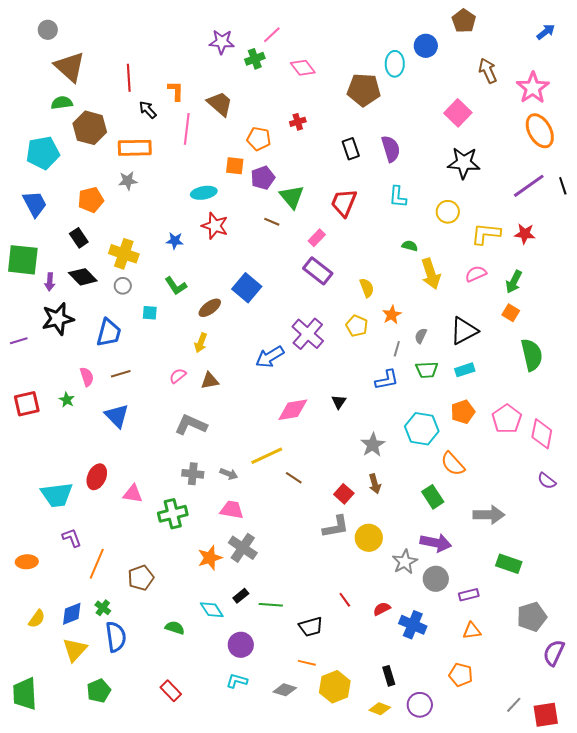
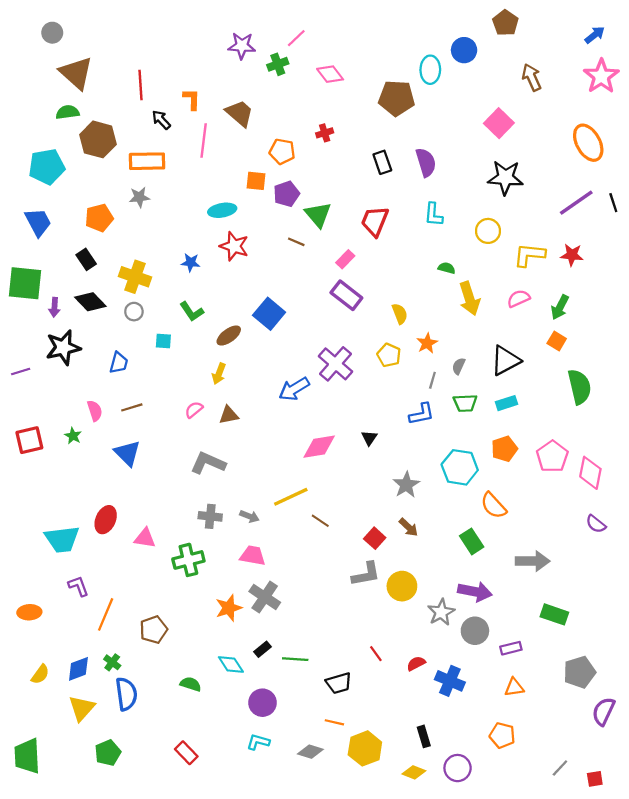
pink star: (533, 88) -> (601, 76), moved
blue trapezoid: (109, 333) -> (119, 363), size x0.7
brown arrow: (375, 484) -> (408, 527), turned -30
red square: (546, 715) -> (595, 779), size x0.6

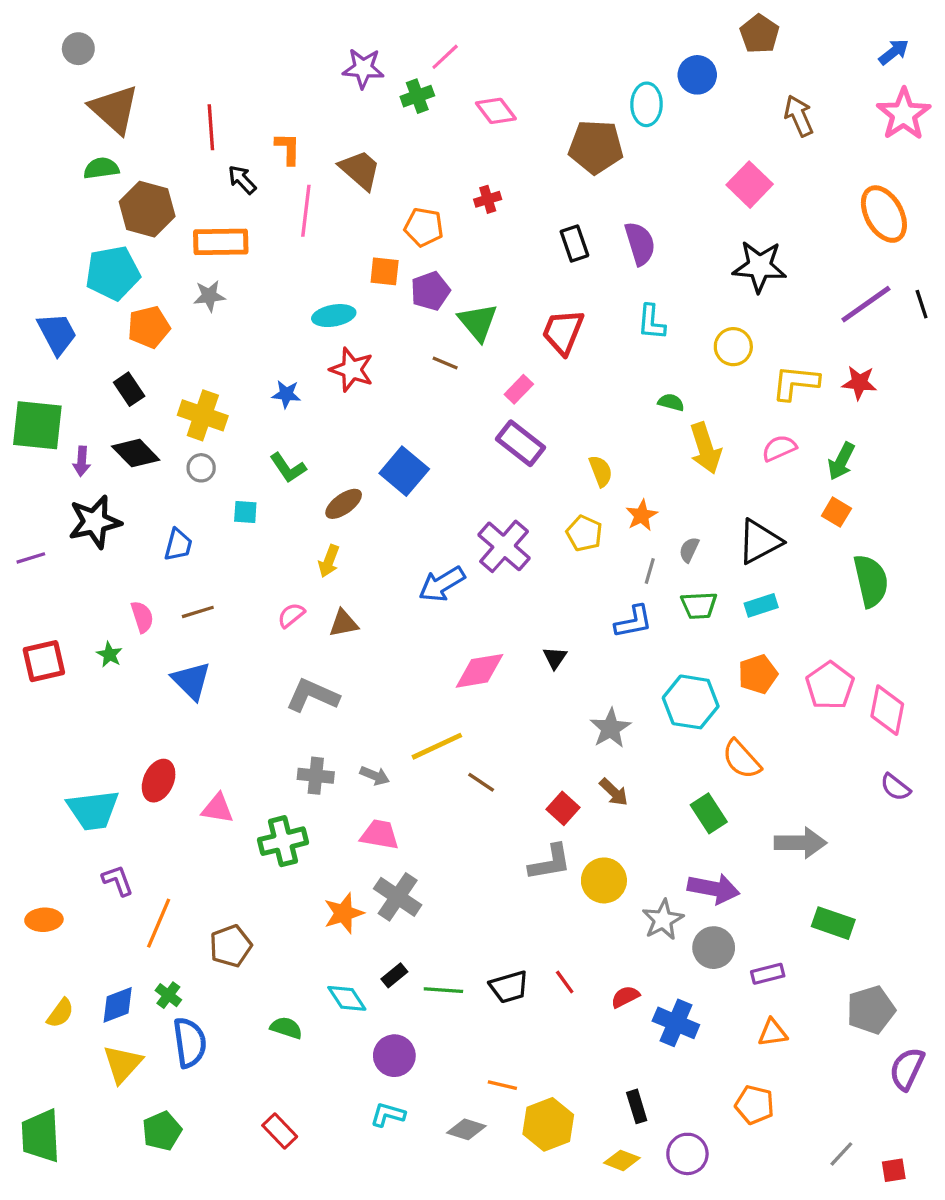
cyan pentagon: (47, 167) -> (113, 273), moved
black trapezoid: (339, 683) -> (509, 987), moved

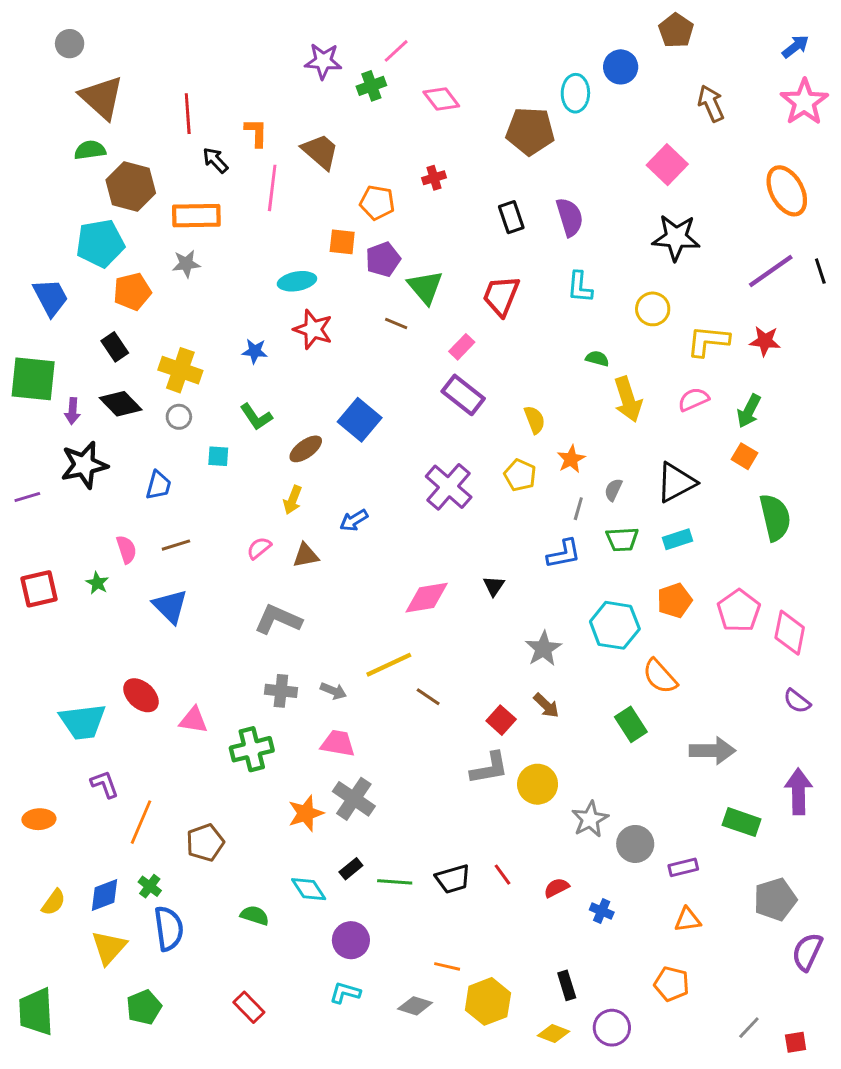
blue arrow: (442, 584) -> (354, 520), moved, size x0.7
red ellipse: (159, 781) -> (141, 695), turned -72
purple arrow: (714, 889) -> (798, 791), moved, turned -102
blue cross: (676, 1023) -> (602, 911), size x0.6

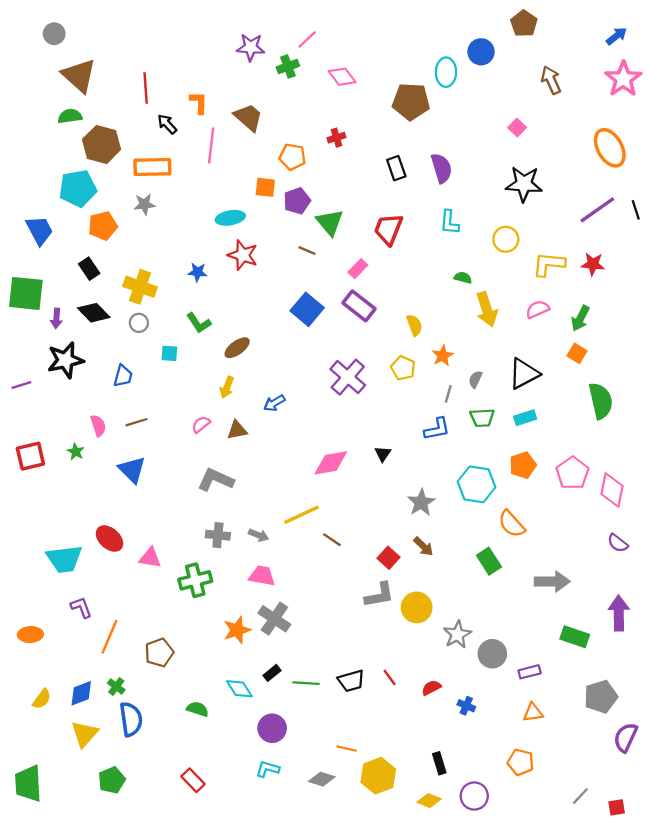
pink square: (667, 165) -> (517, 127), size x0.6
blue square: (360, 420) -> (307, 309), moved

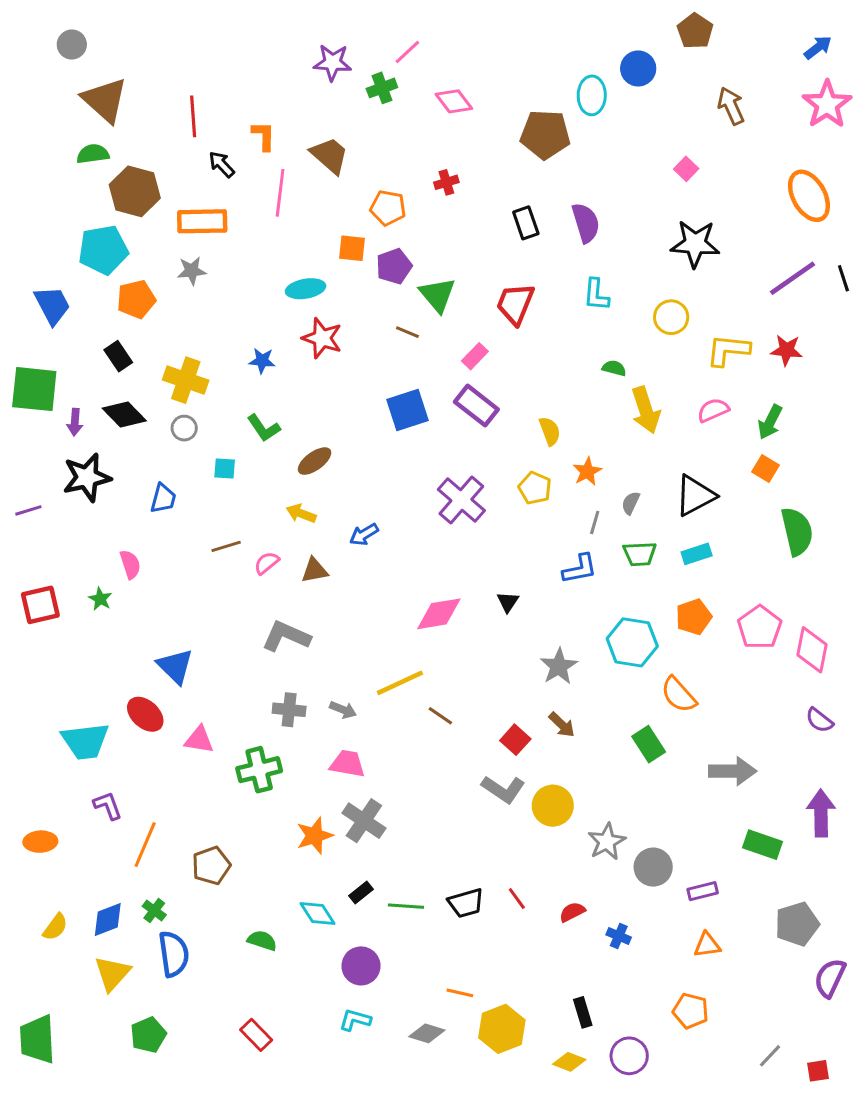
blue square: (307, 309) -> (407, 410), turned 32
yellow arrow: (227, 387) -> (301, 513), turned 90
brown line: (137, 422) -> (226, 546), moved
blue triangle: (132, 470) -> (175, 666), moved
gray L-shape: (379, 595) -> (503, 789), turned 44

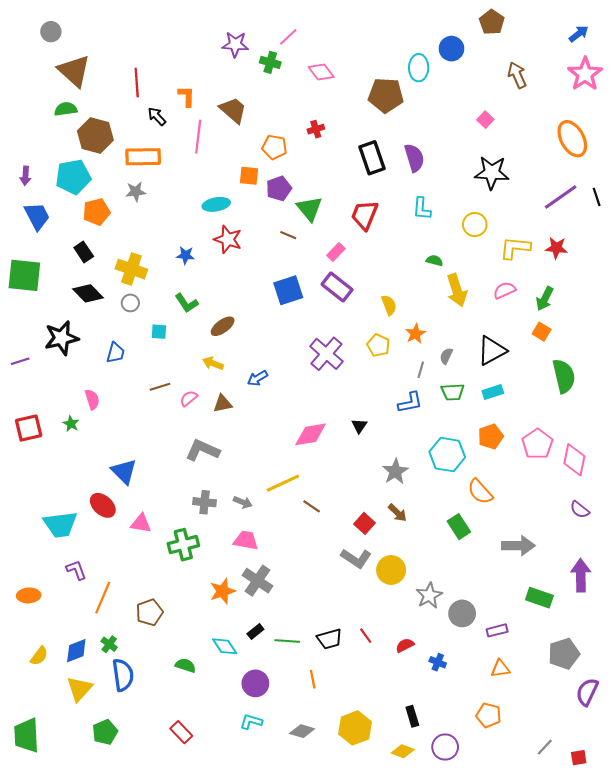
green cross: (382, 88) -> (270, 62), turned 36
black rectangle: (526, 223) -> (372, 158), size x1.4
purple arrow: (75, 422) -> (25, 176), moved
orange line: (460, 993) -> (313, 679), moved, turned 66

